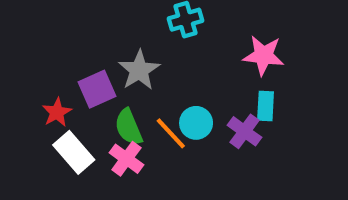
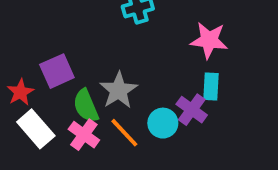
gray star: (139, 70) -> (119, 90), moved
cyan circle: (196, 123) -> (163, 123), moved
orange line: (171, 133) -> (124, 133), moved

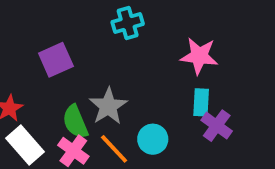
purple square: (57, 71) -> (56, 60), moved
purple cross: (192, 110) -> (217, 126), moved

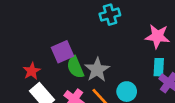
purple square: (56, 60) -> (62, 52), moved
green semicircle: (75, 122) -> (75, 67), moved

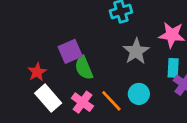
gray star: (97, 70) -> (136, 51), moved

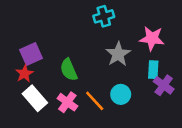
purple square: (70, 51) -> (31, 54), moved

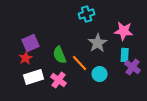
white rectangle: (35, 98) -> (34, 77), turned -66
orange line: (95, 101) -> (80, 63), moved

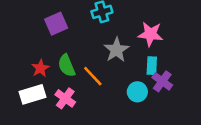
purple square: (31, 43) -> (56, 24), moved
red star: (26, 58) -> (40, 68), moved
cyan circle: (100, 74) -> (137, 92), moved

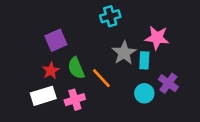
purple square: (56, 24) -> (56, 40), moved
cyan rectangle: (152, 66) -> (144, 60), moved
pink cross: (65, 98) -> (75, 100), turned 36

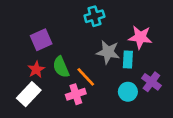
gray star: (124, 53) -> (108, 52), turned -30
white rectangle: (43, 96) -> (29, 94), turned -30
pink cross: (75, 100) -> (76, 94), moved

